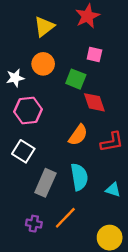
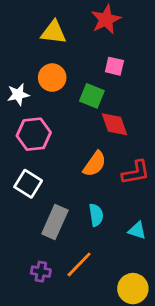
yellow triangle: (44, 27) -> (54, 32), turned 45
cyan semicircle: (79, 177) -> (96, 215), size x0.7

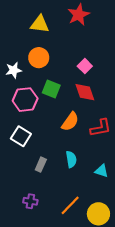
pink square: (114, 66) -> (85, 66), moved, turned 32
green square: (92, 96) -> (51, 89), moved
gray rectangle: (55, 222) -> (41, 165), size x0.6
orange line: (79, 264) -> (70, 205), moved

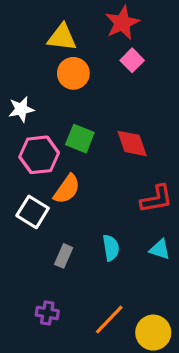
orange circle: (39, 58) -> (73, 73), moved
pink square: (85, 66) -> (132, 60), moved
orange semicircle: (70, 122) -> (67, 189), moved
cyan triangle: (102, 171) -> (160, 249), moved

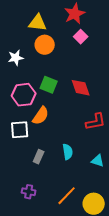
white star: (21, 109) -> (16, 58), moved
white square: (33, 212) -> (20, 130), turned -36
cyan triangle: (160, 249) -> (98, 161), moved

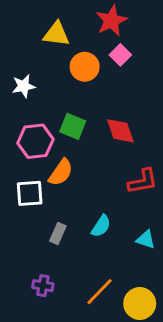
orange circle: (45, 45) -> (85, 67), moved
cyan semicircle: (68, 152) -> (101, 226), turned 42

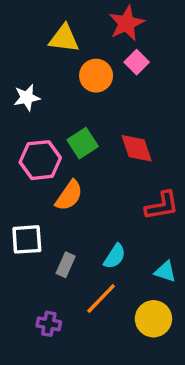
green square: (73, 126) -> (83, 143), turned 35
white square: (30, 193) -> (27, 239), moved
orange line: (100, 292) -> (101, 299), moved
yellow circle: (140, 303) -> (153, 319), moved

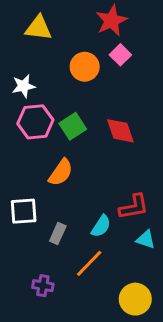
yellow triangle: (64, 38) -> (38, 28), moved
pink hexagon: (40, 160) -> (35, 122), moved
red L-shape: (162, 206) -> (134, 207), moved
yellow circle: (153, 319) -> (135, 299), moved

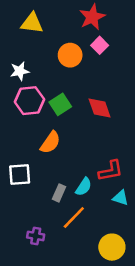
gray rectangle: (58, 234) -> (59, 193), moved

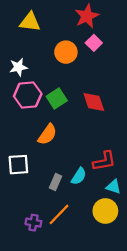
orange line: (74, 218) -> (59, 214), moved
yellow circle: (112, 247) -> (105, 211), moved

